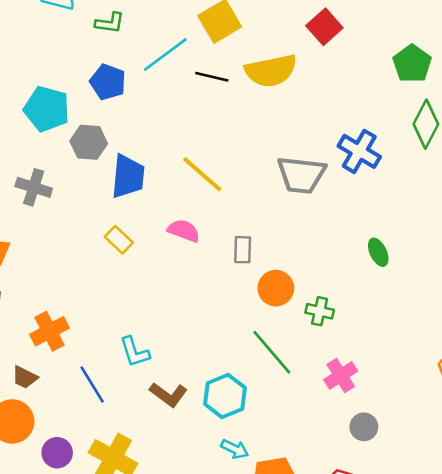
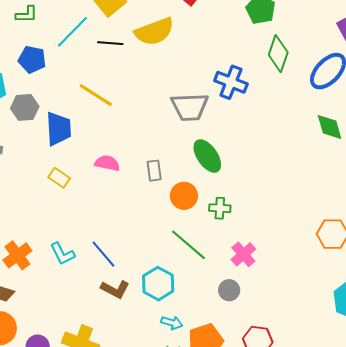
yellow line: (202, 174) -> (96, 95), moved
green ellipse: (378, 252) -> (207, 156), moved, size x1.6
cyan L-shape: (135, 352) -> (62, 254), moved
blue line: (92, 385) -> (103, 254), moved
gray circle: (364, 427) -> (229, 290), moved

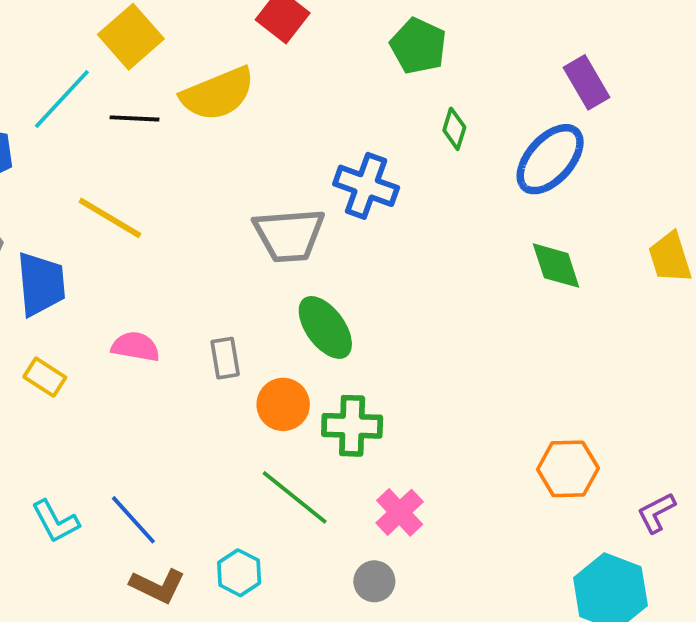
green diamond: (278, 54) -> (454, 129), size x0.6
green cross: (220, 208) -> (352, 426), size x1.4
cyan hexagon: (158, 284) -> (239, 573), size x0.7

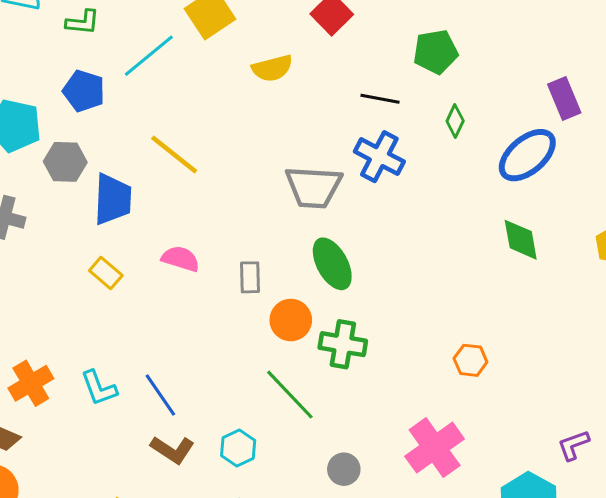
green pentagon: (418, 46) -> (436, 52), turned 30
yellow semicircle: (218, 94) -> (272, 68), size x0.7
black line: (134, 118) -> (380, 99), moved
orange hexagon: (568, 469) -> (470, 360), moved, size x0.7
pink cross: (400, 512) -> (435, 448), moved, size x1.5

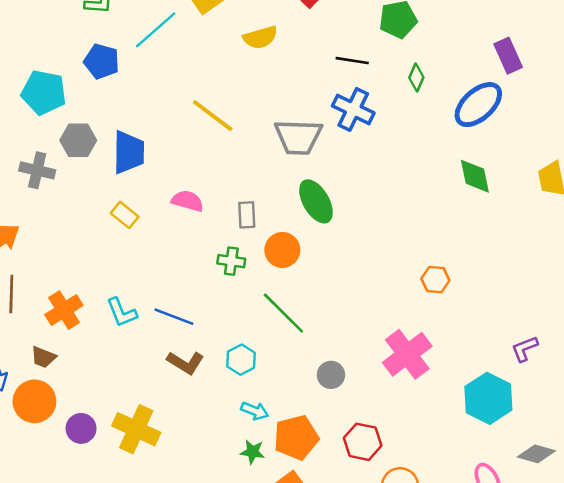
yellow line: (174, 154) -> (213, 116), moved
gray hexagon: (65, 162) -> (78, 140), moved
green cross: (343, 344) -> (231, 261), moved, size x0.7
blue line: (160, 395) -> (174, 317), turned -33

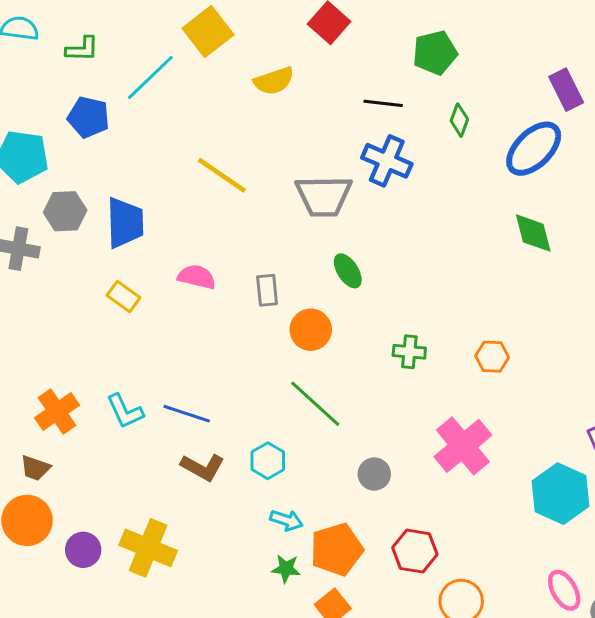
green ellipse: (316, 201) -> (348, 271), size x0.7
green cross: (231, 261) -> (409, 352), moved

